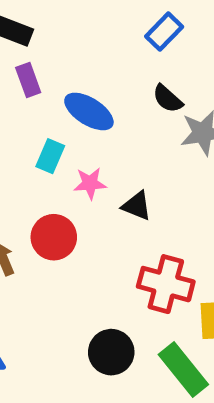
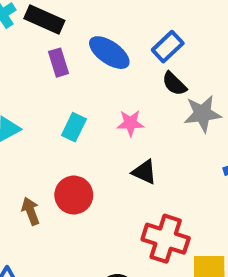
blue rectangle: (164, 32) -> (168, 47), moved
blue ellipse: (89, 111) -> (109, 53), moved
pink star: (90, 183) -> (130, 123), moved

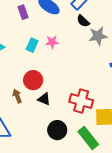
pink star: (130, 123) -> (52, 42), moved
black triangle: (144, 172) -> (44, 99), moved
brown arrow: (31, 211) -> (17, 96), moved

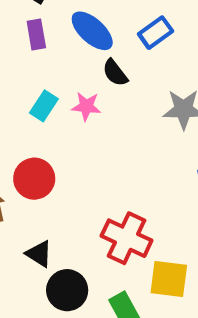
black semicircle: (83, 21) -> (115, 73), moved
black triangle: (44, 99) -> (39, 254), moved

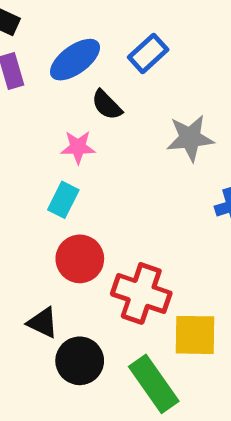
blue ellipse: (92, 31) -> (75, 60), turned -72
cyan rectangle: (44, 106) -> (63, 200), moved
red circle: (34, 179) -> (80, 259), moved

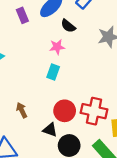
red circle: (80, 259) -> (65, 111), moved

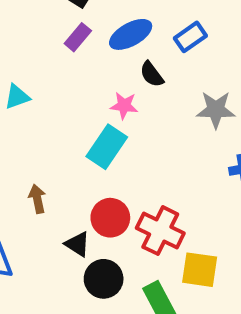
purple rectangle: (22, 15) -> (78, 37), turned 49
cyan rectangle: (53, 72) -> (107, 147), size x1.5

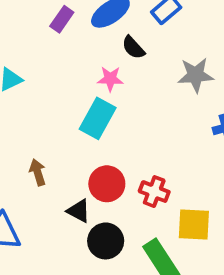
red cross: (160, 231) -> (154, 192), size x0.7

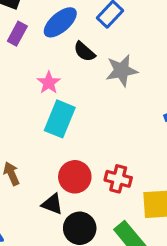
gray star: (196, 75) -> (122, 71), moved
pink star: (110, 79) -> (49, 83), moved, turned -30

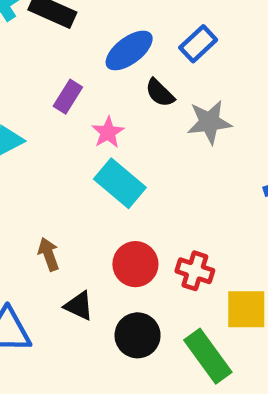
purple rectangle: (17, 34) -> (68, 97), moved
cyan rectangle: (60, 119) -> (120, 183), turned -76
black triangle: (52, 204) -> (79, 306), moved

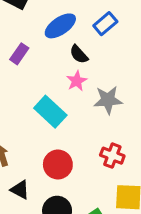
gray star: (209, 122) -> (108, 100), moved
pink star: (108, 132) -> (77, 81), moved
red cross: (195, 271) -> (112, 156), moved

